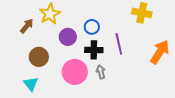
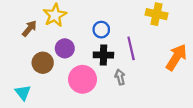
purple circle: (68, 37) -> (65, 48), moved
gray arrow: (101, 72) -> (120, 77), moved
cyan triangle: (31, 84) -> (23, 93), moved

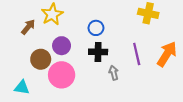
purple line: (131, 48) -> (137, 54), moved
pink circle: (82, 79) -> (62, 75), moved
cyan triangle: (23, 93) -> (22, 87), turned -42

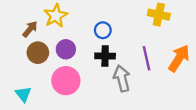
brown circle: (41, 59) -> (38, 53), moved
gray arrow: (114, 73) -> (122, 78), size x1.6
cyan triangle: (22, 87) -> (23, 94), turned 42

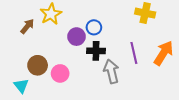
purple circle: (66, 49) -> (76, 37), moved
brown circle: (38, 53) -> (38, 65), moved
pink circle: (66, 81) -> (60, 73), size x0.7

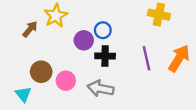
gray arrow: (111, 71) -> (101, 89), moved, turned -65

